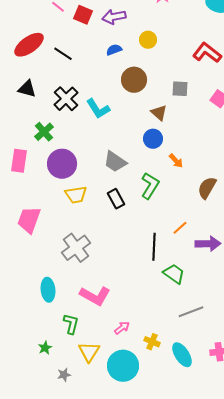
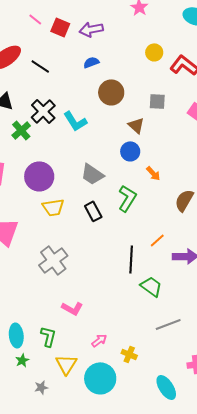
yellow circle: (148, 40) -> (154, 52), moved
green cross: (44, 132) -> (21, 130), moved
cyan ellipse: (48, 290) -> (16, 335), moved
pink L-shape: (95, 296) -> (72, 308), size x0.7
cyan ellipse: (182, 355) -> (166, 387), moved

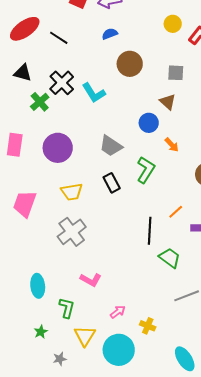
brown triangle: (136, 125) -> (168, 102), moved
yellow trapezoid: (53, 207) -> (72, 192), moved
cyan ellipse: (16, 335) -> (38, 286), moved

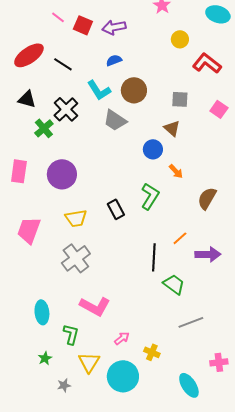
yellow circle: (173, 24) -> (180, 39), moved
cyan L-shape: (94, 93) -> (99, 90), moved
gray trapezoid: (111, 146) -> (115, 120), moved
pink L-shape: (91, 280) -> (95, 306), size x1.4

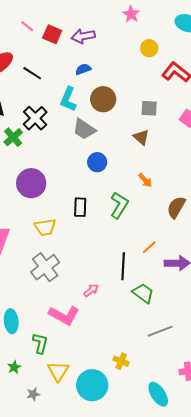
cyan L-shape: (99, 90) -> (68, 99), turned 55
blue circle: (153, 149) -> (97, 162), moved
black rectangle: (116, 209) -> (80, 207), moved, turned 30
pink arrow: (122, 338) -> (91, 290), moved

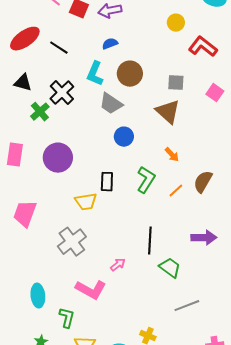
brown triangle: (141, 137) -> (168, 112), size x1.5
yellow trapezoid: (45, 227) -> (86, 202), moved
orange line: (149, 247) -> (176, 191), moved

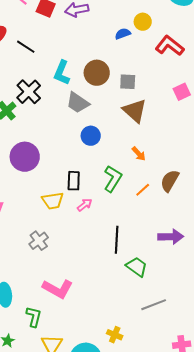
blue semicircle: (110, 44) -> (123, 34), moved
gray square: (176, 83) -> (128, 82), moved
pink square: (215, 93) -> (182, 92), turned 30
gray cross: (72, 242) -> (39, 241), size x0.7
pink arrow: (118, 265) -> (85, 205), moved

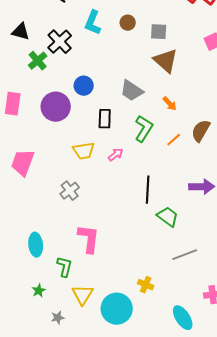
brown circle: (97, 73) -> (128, 23), size x0.6
gray trapezoid: (78, 103) -> (132, 91), moved
blue circle: (91, 136) -> (84, 86), moved
black rectangle: (74, 181) -> (105, 119), moved
pink L-shape: (58, 289) -> (89, 239), turned -112

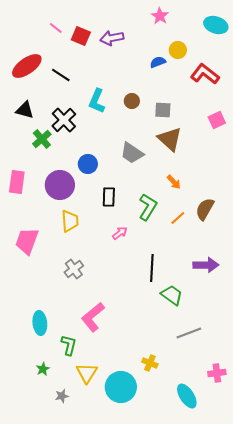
gray trapezoid: (132, 91) -> (132, 153), moved
yellow trapezoid: (84, 151) -> (70, 221), moved, turned -85
pink L-shape: (89, 239) -> (93, 317), turned -136

